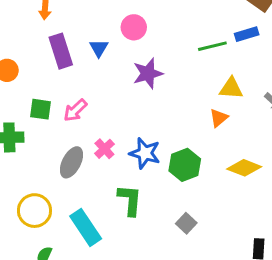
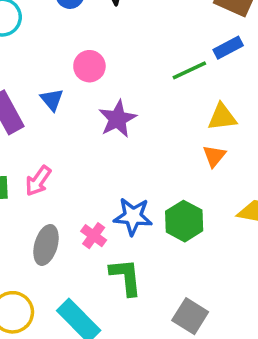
pink cross: (104, 149) -> (94, 236), moved
gray square: (186, 223) -> (190, 316), moved, size x1.4

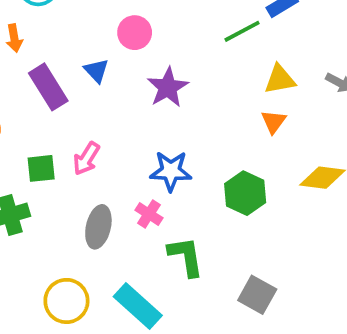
blue star: (133, 216) -> (171, 171), moved

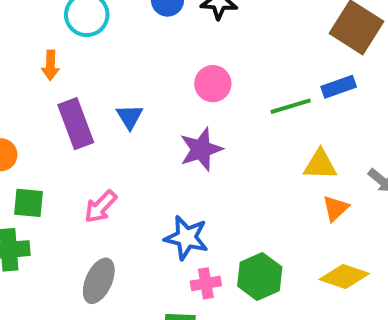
pink circle: (135, 33) -> (213, 84), moved
orange triangle: (274, 122) -> (336, 208), moved
green square: (41, 168) -> (29, 203), moved
pink cross: (149, 214) -> (206, 283), moved, turned 36

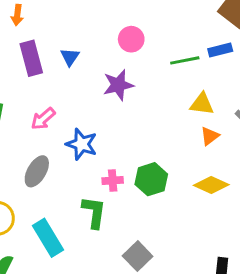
blue star: (186, 238) -> (81, 144), moved

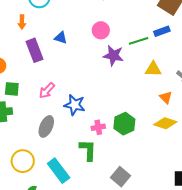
blue triangle: (70, 57) -> (61, 38), moved, turned -40
purple star: (118, 85) -> (113, 55), moved, turned 30
orange triangle: (210, 136) -> (166, 97), moved, turned -32

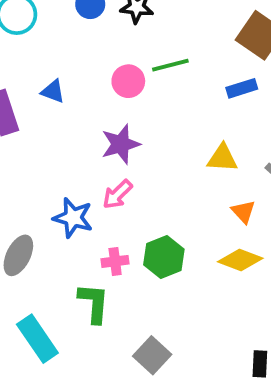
green line: (139, 41) -> (170, 65), moved
purple star: (113, 55) -> (121, 144), moved, turned -30
pink arrow: (47, 90) -> (117, 194), moved

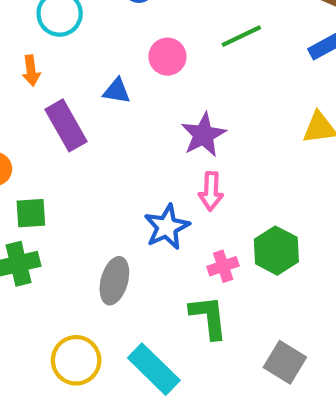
pink circle: (128, 81) -> (167, 57), moved
pink arrow: (117, 194) -> (211, 191), turned -32
blue star: (73, 218) -> (167, 227), turned -30

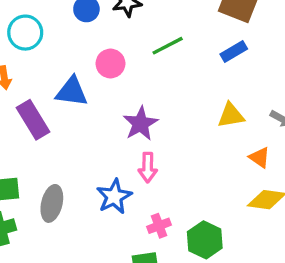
blue triangle: (117, 91) -> (72, 92), size x1.5
green hexagon: (276, 251) -> (205, 240), moved
gray ellipse: (114, 281) -> (52, 203), moved

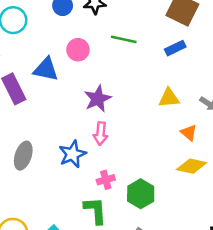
green line: (168, 46) -> (124, 39), turned 35

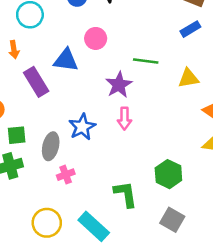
green line: (124, 39) -> (146, 61), moved
blue star: (72, 154) -> (82, 127), moved
pink cross: (106, 180) -> (66, 175), moved

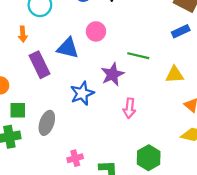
pink arrow: (124, 118) -> (129, 108), moved
blue star: (82, 127) -> (82, 93), moved
pink cross: (66, 175) -> (75, 158), moved

